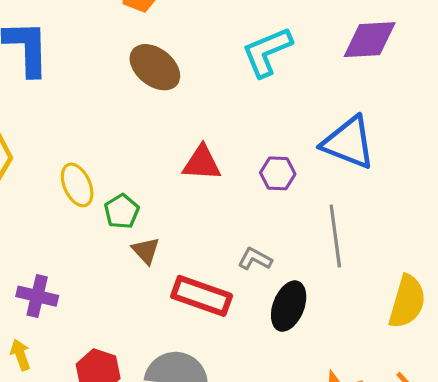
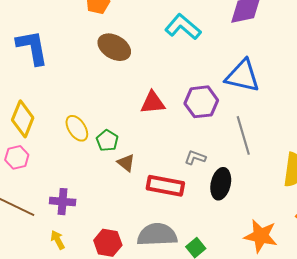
cyan L-shape: (267, 52) -> (183, 27), turned 72
purple hexagon: (278, 173) -> (201, 102), size x1.5

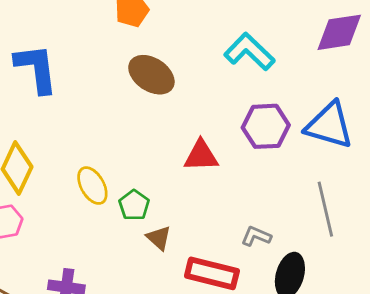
purple hexagon: (201, 102) -> (266, 126), moved

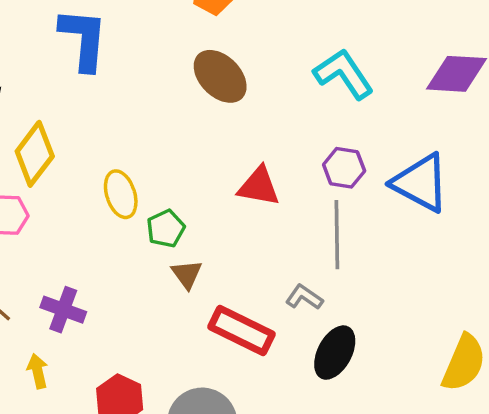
purple hexagon: (266, 126) -> (344, 168), size x0.7
gray line: (325, 209) -> (337, 235), moved

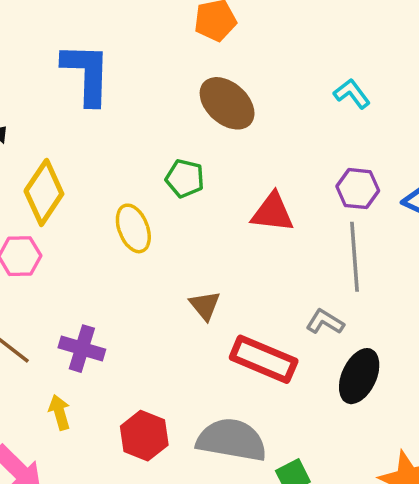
cyan L-shape: (344, 74) -> (352, 94), size x0.6
green pentagon: (166, 229) -> (185, 178), moved, turned -30

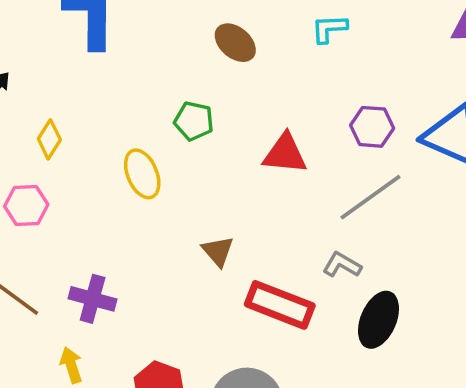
cyan L-shape: (352, 94) -> (329, 29), moved, turned -54
brown ellipse: (227, 103) -> (235, 43), size x0.7
yellow diamond: (44, 192) -> (49, 139), size x0.6
gray line: (354, 257) -> (370, 197), turned 60

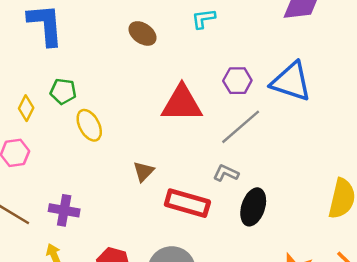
green pentagon: (194, 121) -> (63, 91), moved
red triangle: (285, 154) -> (182, 103), size x1.4
brown triangle: (218, 251) -> (144, 172), turned 30

